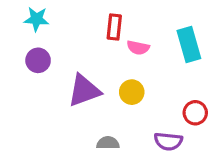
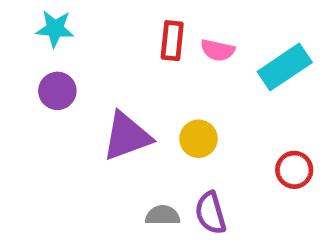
cyan rectangle: (189, 44) -> (285, 67), turned 72
pink semicircle: (138, 48) -> (218, 50), moved
purple semicircle: (168, 141) -> (210, 213), moved, turned 68

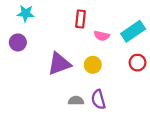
pink semicircle: (218, 50) -> (102, 36), moved
purple circle: (57, 91) -> (18, 42), moved
red circle: (294, 170) -> (138, 63), moved

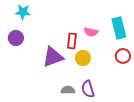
red rectangle: (80, 19) -> (72, 41), moved
cyan rectangle: (133, 31) -> (119, 28), turned -70

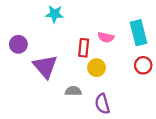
cyan star: (23, 12) -> (55, 14), moved
purple triangle: (53, 57) -> (45, 66), moved, turned -50
gray semicircle: (68, 90) -> (73, 91), moved

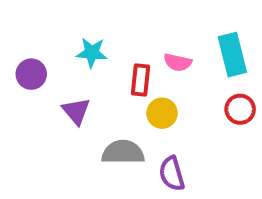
cyan star: (55, 14) -> (92, 53), moved
purple triangle: (45, 66) -> (76, 111), size x0.7
gray semicircle: (73, 91) -> (123, 152), size x1.5

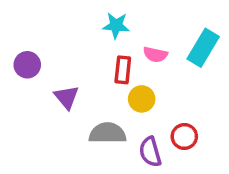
cyan star: (92, 53) -> (116, 26), moved
cyan rectangle: (232, 55) -> (203, 48), turned 45
red circle: (240, 109) -> (184, 137), moved

